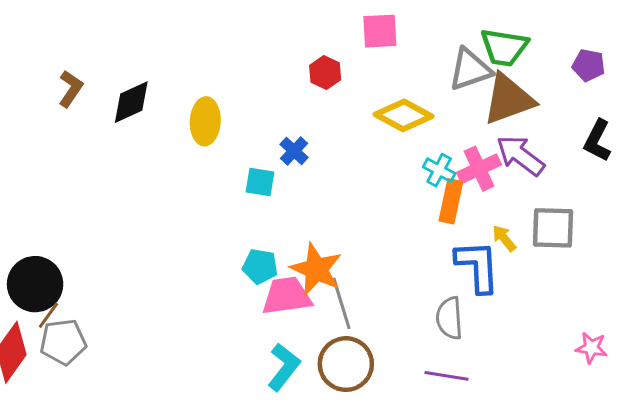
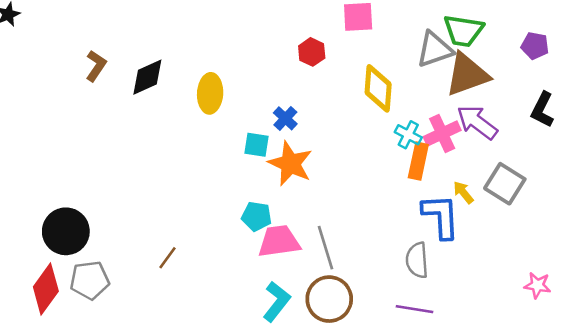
yellow diamond: (404, 115) -> (378, 88), turned 66
gray square: (553, 228) -> (505, 184), turned 30
orange star: (316, 269) -> (290, 164), moved
brown line: (48, 315) -> (167, 258), moved

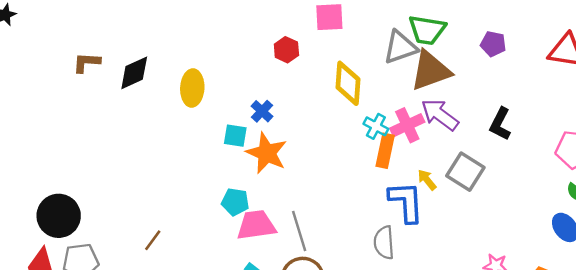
brown L-shape: (96, 66) -> (87, 62), turned -120
black L-shape: (542, 110) -> (500, 124), moved

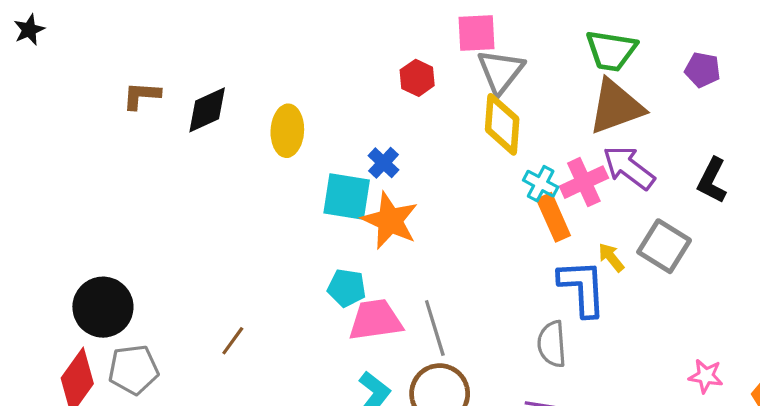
gray triangle: (400, 47) -> (501, 71), moved, turned -33
cyan square: (235, 136) -> (347, 196), size x1.5
orange rectangle: (385, 151) -> (553, 217), turned -36

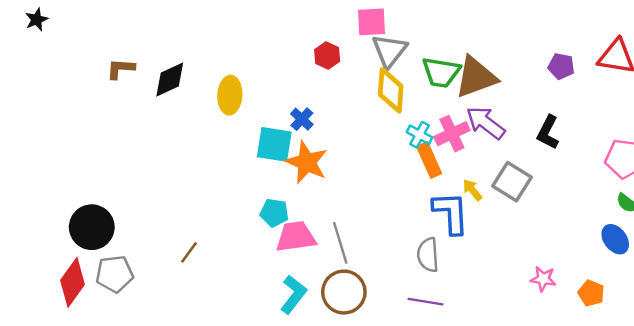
green trapezoid: (611, 51) -> (441, 72), moved
purple pentagon: (703, 70) -> (561, 66), moved

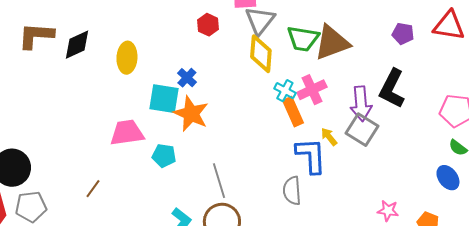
brown L-shape: (121, 69) -> (36, 36), size x1.5
purple arrow: (486, 123) -> (361, 104), moved, turned -132
black L-shape: (548, 132) -> (392, 89), size x1.4
pink trapezoid: (296, 237) -> (127, 133), moved

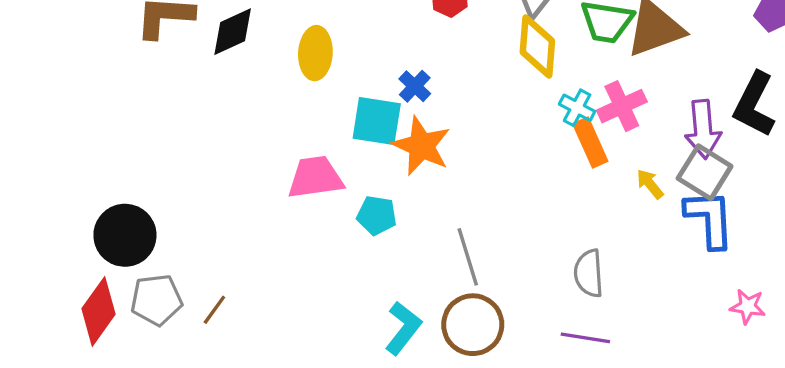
blue L-shape: (311, 156) -> (710, 219), moved
brown line: (93, 189) -> (214, 310), moved

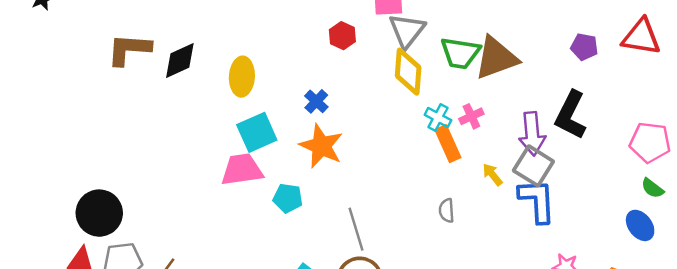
pink cross: (622, 106) -> (471, 116), size x0.7
cyan square: (377, 121) -> (257, 132), moved, turned -33
gray semicircle: (589, 273) -> (447, 211), moved, size x0.7

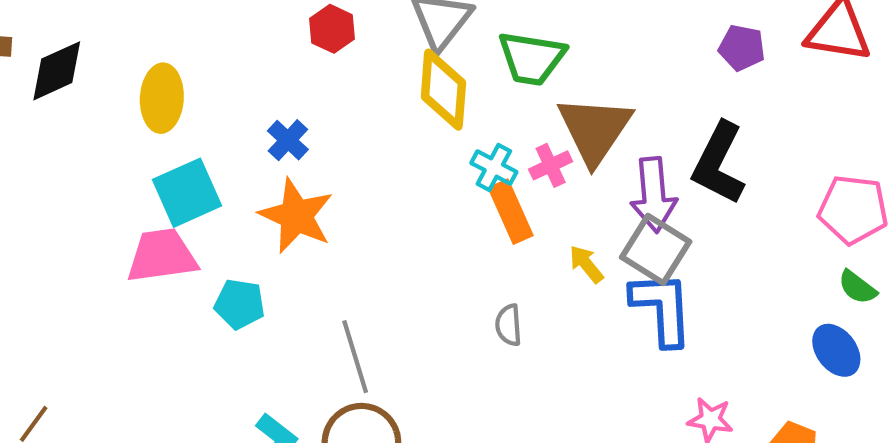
brown triangle: (496, 58) -> (595, 130), moved, turned -36

